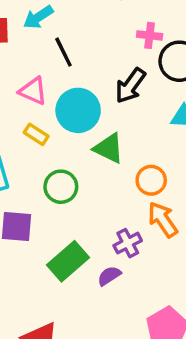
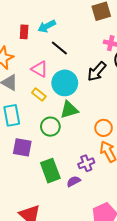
black line: (63, 52) -> (59, 48), turned -30
green triangle: (109, 148) -> (69, 110), moved, turned -48
green rectangle: (68, 261) -> (50, 171), turned -75

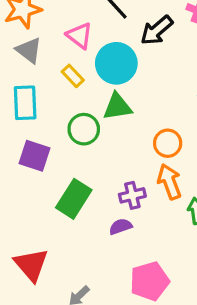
black arrow: (97, 71) -> (157, 30), moved
green rectangle: (50, 171) -> (74, 199), turned 45
purple semicircle: (74, 181) -> (121, 227), moved

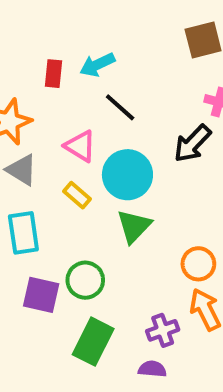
black arrow: (157, 30) -> (192, 144), moved
green triangle: (117, 107) -> (134, 226), turned -32
green circle: (84, 129) -> (85, 280), moved
purple semicircle: (121, 227) -> (152, 369), turned 30

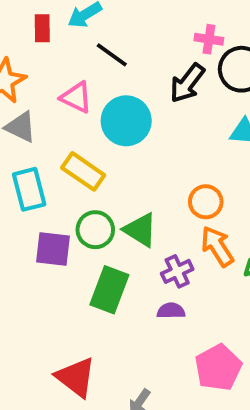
yellow rectangle: (77, 195) -> (83, 171), moved, size x1.5
green triangle: (134, 226) -> (140, 230), moved, turned -36

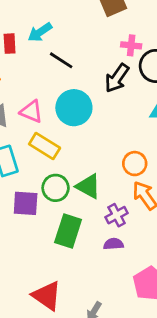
pink triangle: (76, 97) -> (31, 112), moved

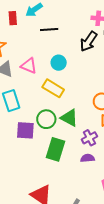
black line: (61, 60) -> (49, 29), turned -36
cyan circle: (74, 108) -> (59, 63), size x0.6
yellow rectangle: (45, 146) -> (53, 88), moved

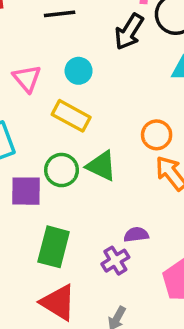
pink triangle: (29, 66) -> (27, 78), turned 30
purple cross: (89, 138) -> (115, 261), moved
green rectangle: (55, 149) -> (54, 247), moved

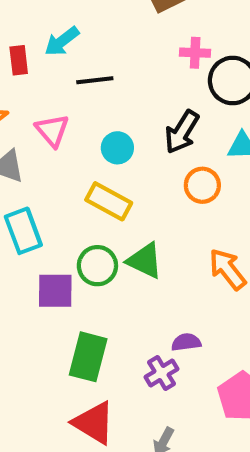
black arrow: (129, 32) -> (182, 132), moved
pink triangle: (27, 78) -> (52, 130), moved
orange circle: (157, 135) -> (202, 185), moved

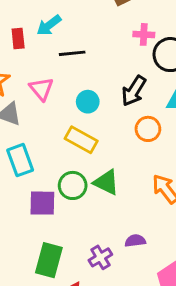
green rectangle: (88, 357) -> (49, 260), moved
purple cross: (162, 373) -> (100, 257), moved

